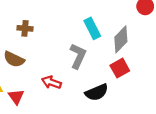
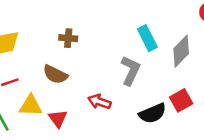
red square: (120, 68) -> (181, 100), moved

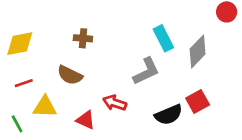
gray L-shape: (130, 71) -> (146, 71), turned 40
red triangle: (58, 119) -> (86, 120), moved, turned -30

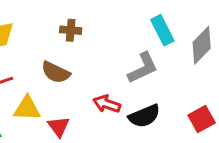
red square: (198, 102) -> (202, 119), moved
black semicircle: (169, 115) -> (144, 116), moved
red triangle: (86, 120) -> (59, 127), moved, turned 30

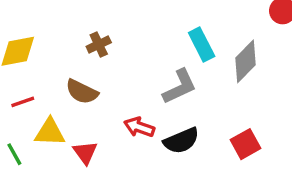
brown cross: (71, 30) -> (99, 45), turned -30

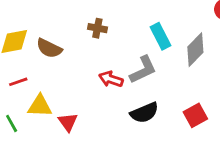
brown cross: (99, 45) -> (97, 28), moved, turned 36
brown semicircle: (82, 92) -> (49, 48), moved
red arrow: (139, 127) -> (111, 79), moved

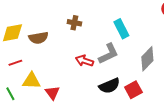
brown semicircle: (49, 48) -> (38, 38), turned -36
gray diamond: (195, 50) -> (147, 59), moved
red square: (195, 115) -> (133, 90), moved

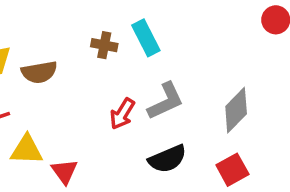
cyan rectangle: (121, 29) -> (146, 38), moved
red arrow: (84, 61) -> (122, 114), turned -78
red square: (133, 90) -> (232, 170), moved

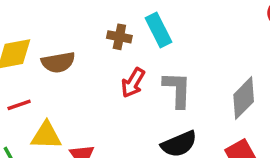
gray L-shape: (166, 101) -> (177, 90), turned -63
red arrow: (122, 114) -> (133, 83), moved

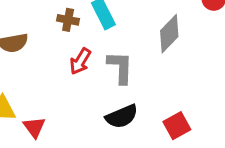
gray diamond: (244, 98) -> (169, 34), moved

